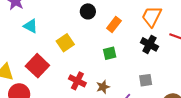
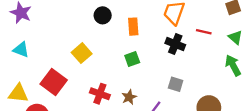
orange rectangle: (114, 25) -> (133, 27), turned -35
cyan triangle: (31, 26) -> (21, 50), moved
gray square: (146, 80) -> (176, 84), turned 32

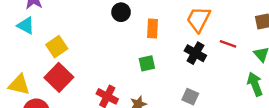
cyan triangle: (21, 50) -> (26, 25), moved
yellow square: (82, 53) -> (57, 47), moved

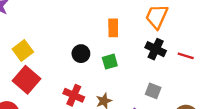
black circle: (121, 12) -> (81, 54), moved
red line: (228, 44) -> (186, 56), moved

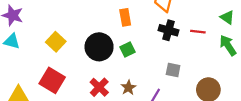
yellow square: (23, 51) -> (56, 42), moved
black circle: (81, 54) -> (99, 47), size x1.6
red cross: (74, 95) -> (99, 87), turned 30

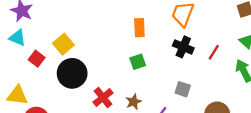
red line: (198, 32) -> (214, 52), turned -72
black circle: (99, 47) -> (72, 73), moved
red square: (52, 80) -> (37, 59), moved, size x0.6

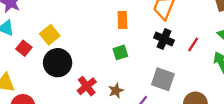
gray square: (183, 89) -> (163, 79), size x1.5

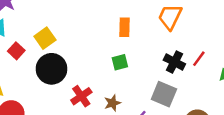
black cross: (164, 39) -> (174, 62), moved

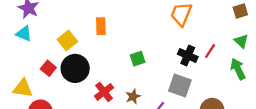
orange rectangle: (124, 27) -> (101, 26), moved
red square: (16, 51) -> (48, 68), moved

